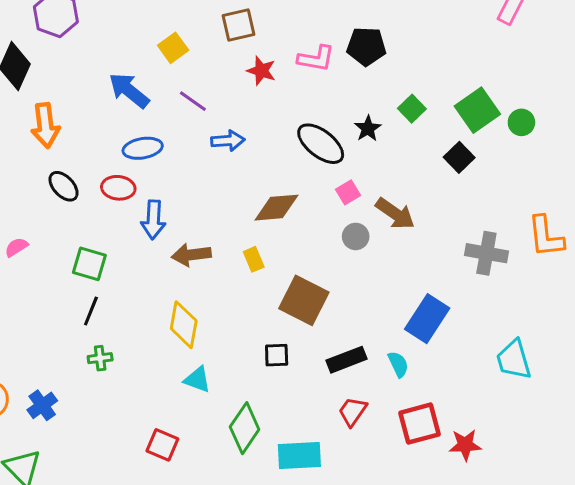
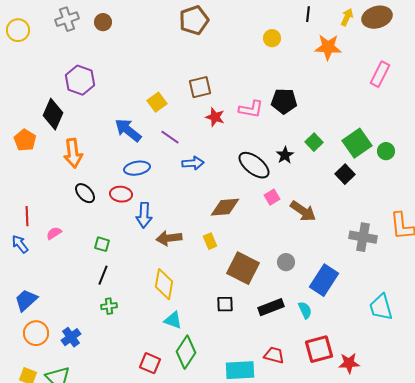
gray circle: (356, 236) -> (286, 262), moved
green square: (89, 264) -> (102, 244), size x0.7
red trapezoid: (353, 411) -> (274, 355), moved, turned 70
green diamond: (245, 428) -> (186, 352), moved

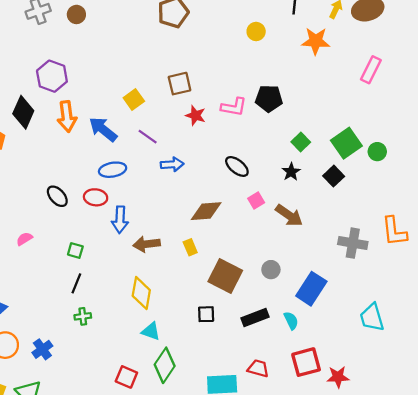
orange arrow: (73, 153) -> (67, 117), moved
black star: (285, 155) -> (291, 172), moved
black ellipse: (254, 165) -> (237, 166), size x0.7

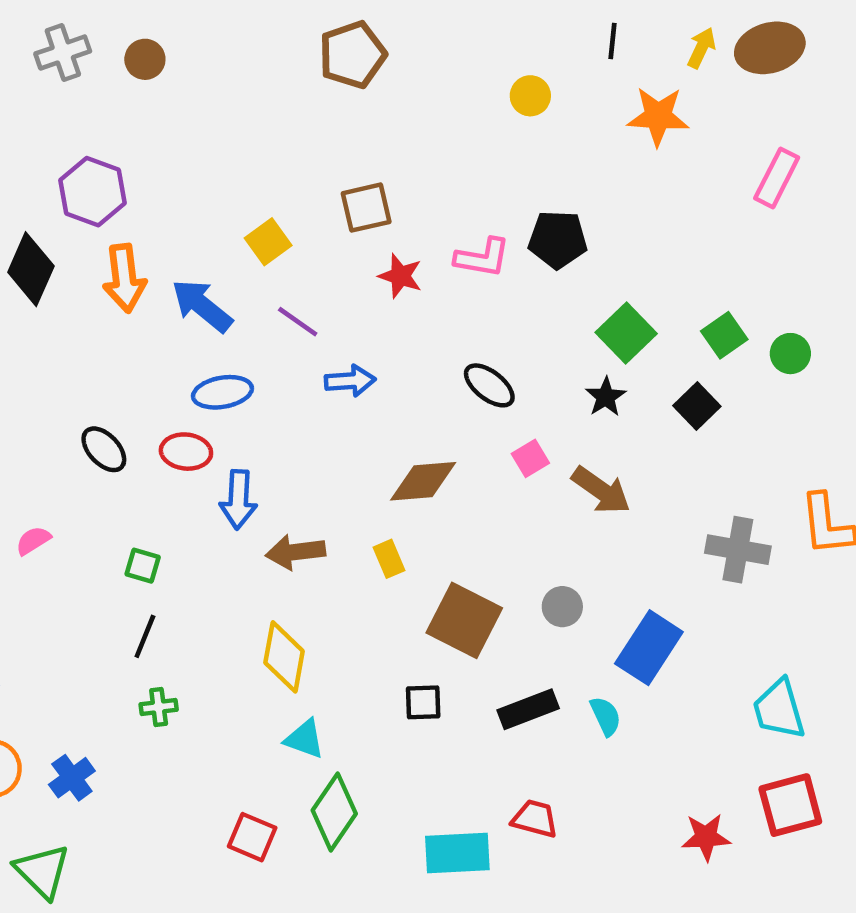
green square: (301, 142) -> (626, 333), size x1.4
green square: (346, 143) -> (724, 335), size x0.7
red square: (306, 362) -> (790, 805), moved

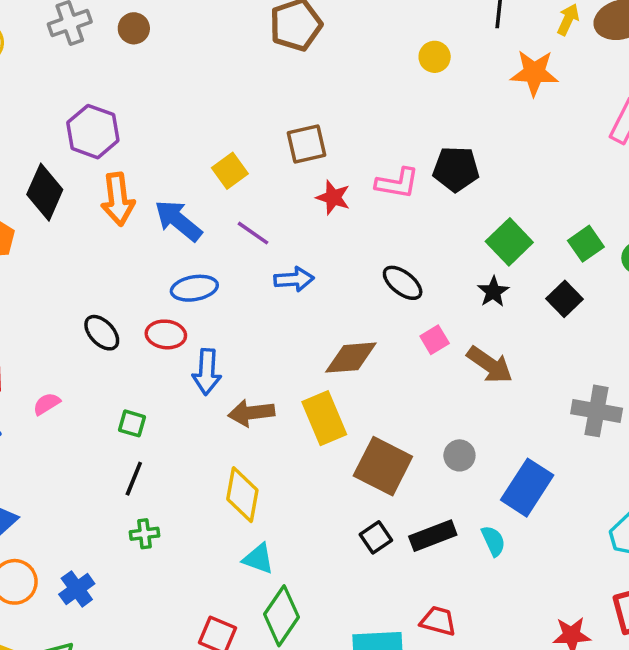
yellow rectangle: (389, 559) -> (324, 418), size x1.8
black square: (423, 702) -> (376, 537), moved, turned -32

